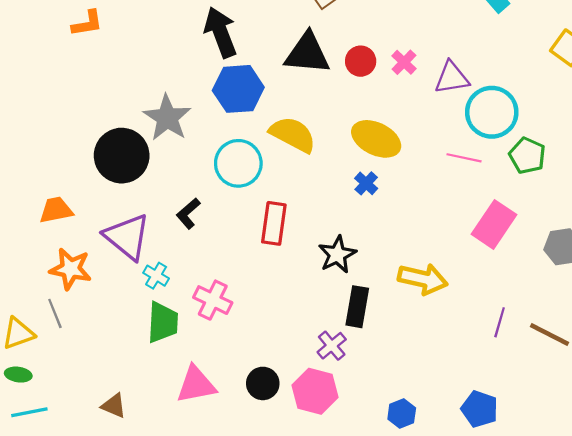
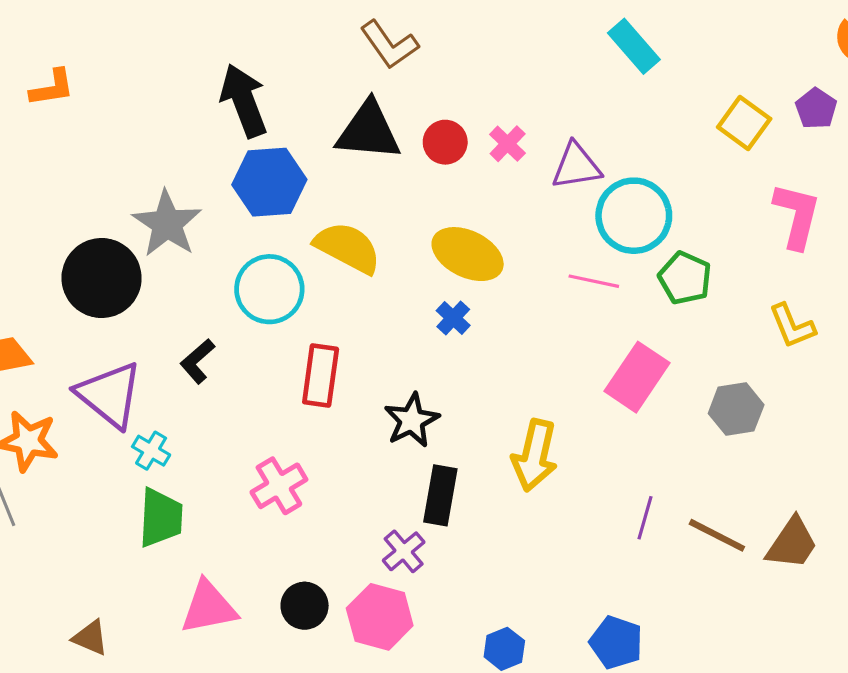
yellow arrow: (423, 279) -> (535, 455), turned 90
pink cross: (213, 300) -> (279, 486), moved, turned 33

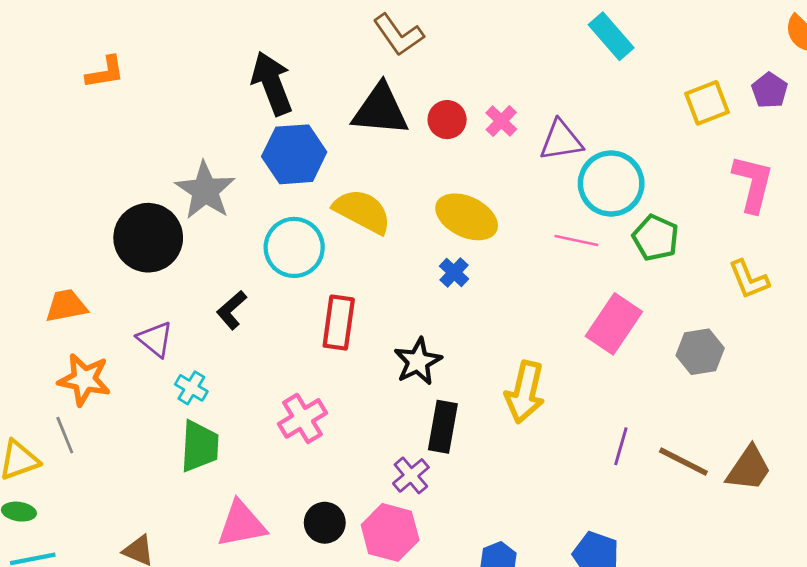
yellow square: (744, 123) -> (707, 103), turned 33
purple triangle: (110, 395) -> (155, 339), size x0.6

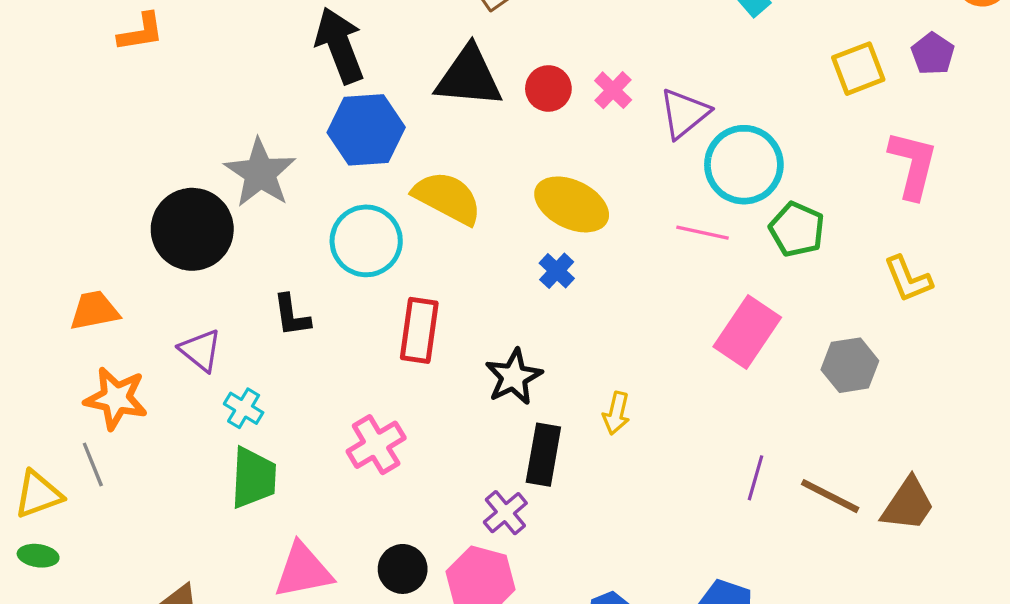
purple triangle: (561, 140) -> (684, 113), turned -30
black L-shape: (232, 310) -> (292, 315), turned -57
yellow arrow: (525, 392) -> (616, 413), moved, size x0.6

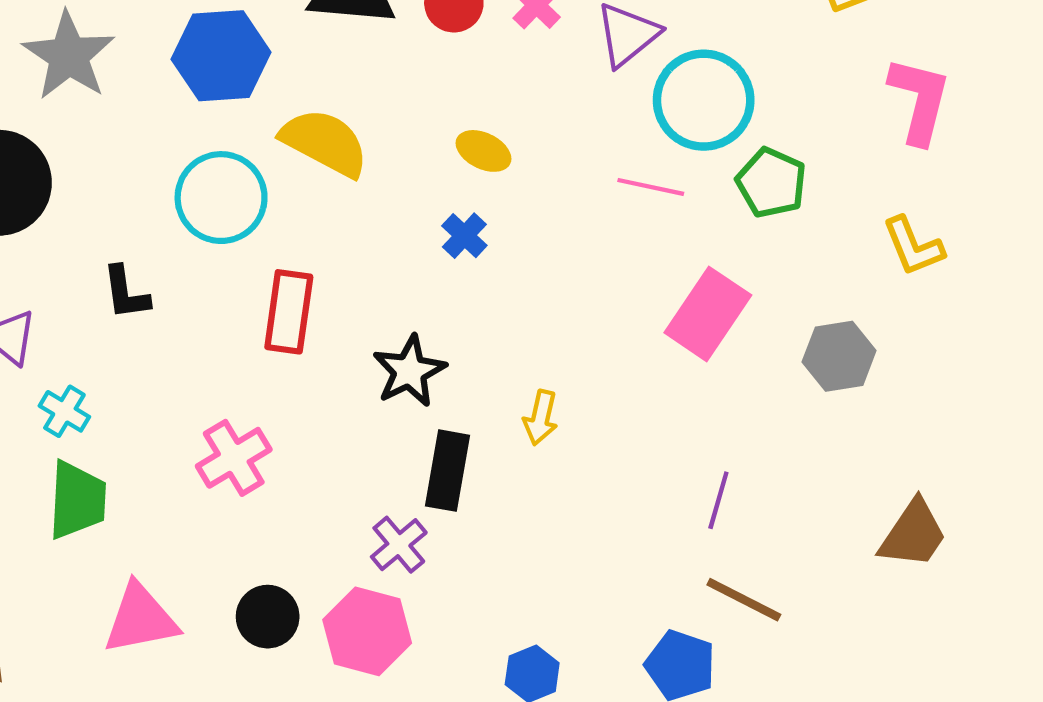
gray star: (260, 173) -> (69, 56), moved
yellow ellipse: (572, 204) -> (483, 151), size x0.6
brown line: (830, 496) -> (744, 600), moved

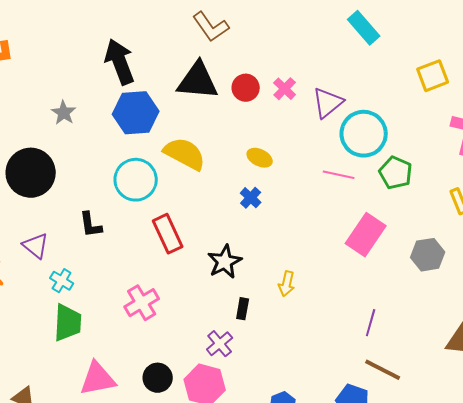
gray star: (69, 56) -> (64, 113), size x0.6
red rectangle: (289, 312) -> (168, 234), turned -33
black rectangle: (448, 471) -> (243, 309), size x0.6

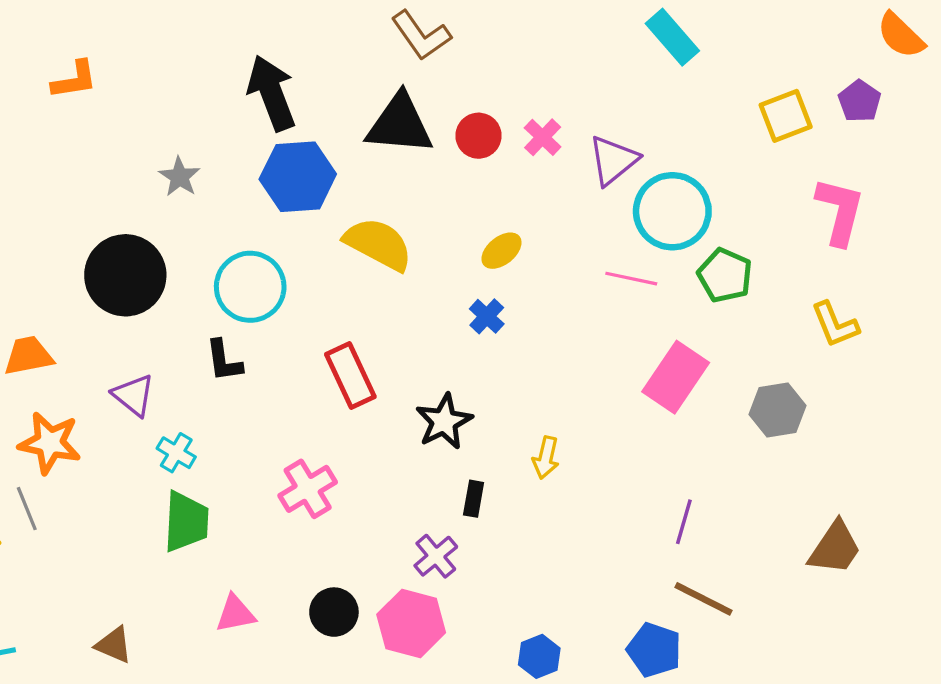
yellow ellipse: (260, 158) -> (501, 251), turned -65
cyan circle: (136, 180) -> (250, 287), moved
pink triangle: (98, 379) -> (235, 614), size x0.7

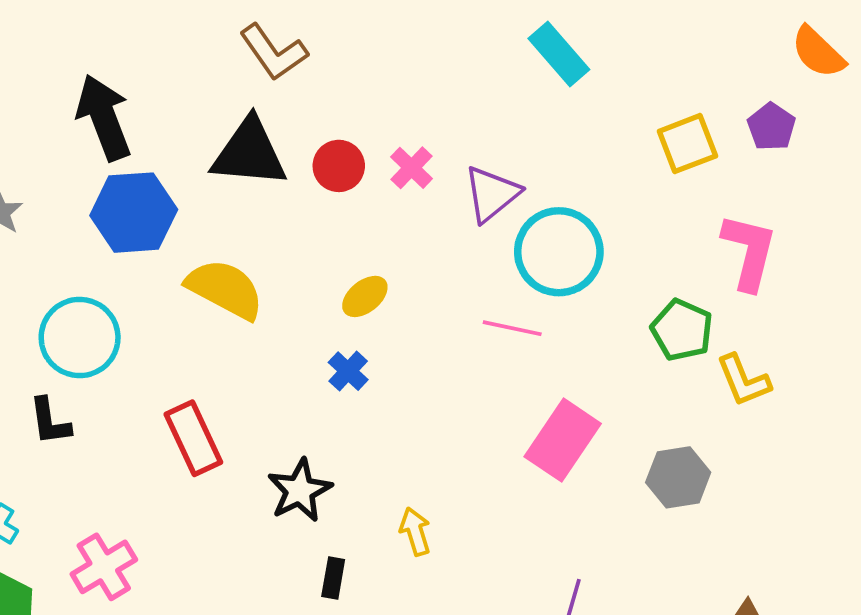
green pentagon: (725, 275) -> (682, 330), moved
yellow arrow: (546, 458) -> (415, 531), turned 150
pink cross: (308, 489) -> (104, 567), moved

